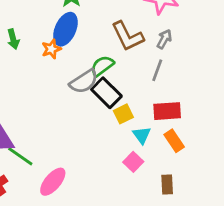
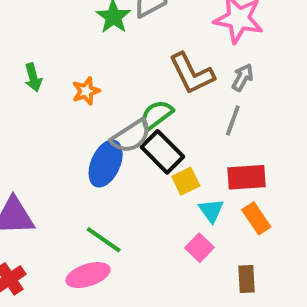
blue ellipse: (65, 29) -> (106, 164), moved
green line: (20, 156) -> (104, 240), moved
pink ellipse: (53, 182) -> (88, 275), turned 32

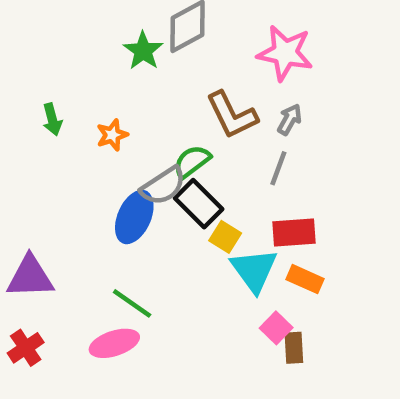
yellow square: (186, 181) -> (225, 237), turned -32
cyan triangle: (211, 210) -> (254, 270), size x1.6
orange rectangle: (256, 218) -> (305, 279), turned -32
pink square: (200, 248) -> (276, 328), moved

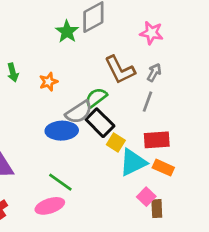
pink star: (285, 53) -> (151, 33), size x0.7
blue ellipse: (134, 217) -> (62, 131), turned 64
cyan triangle: (254, 270) -> (133, 162), turned 40

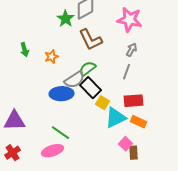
pink star: (151, 33) -> (130, 20), size x1.4
brown L-shape: (120, 70) -> (90, 40), moved

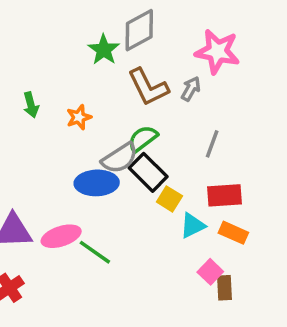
gray arrow: (132, 50) -> (191, 89), moved
cyan triangle: (116, 118) -> (193, 226), size x0.7
pink ellipse: (52, 151) -> (61, 236), moved

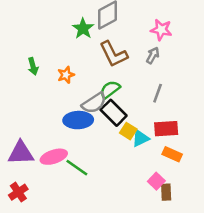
pink star: (217, 52) -> (161, 30), size x0.7
gray arrow: (191, 89) -> (153, 55), moved
cyan triangle: (193, 226) -> (140, 138), moved

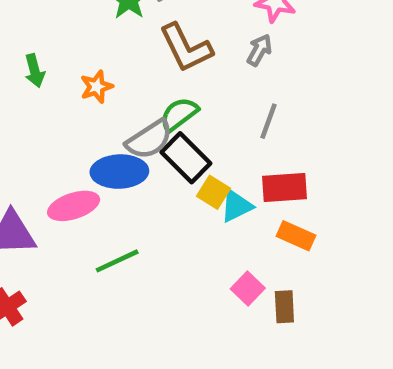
pink ellipse: (54, 157) -> (74, 206), moved
green line: (77, 168) -> (117, 261), turned -60
pink square: (156, 181) -> (248, 288), moved

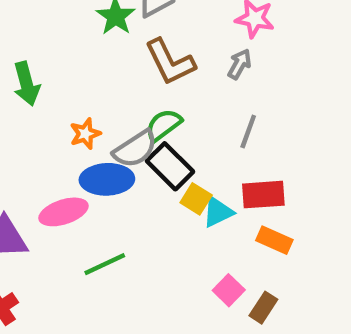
green arrow: (35, 71) -> (27, 84), size x1.4
orange star: (96, 87) -> (85, 134), moved
brown rectangle: (284, 307) -> (263, 308), turned 36

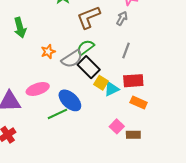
brown L-shape: (170, 62) -> (89, 17), turned 95
blue ellipse: (107, 179) -> (70, 100), moved, turned 45
brown rectangle: (263, 308) -> (133, 135), turned 56

